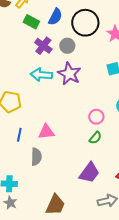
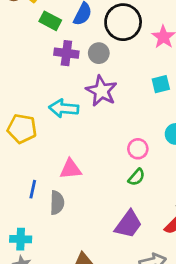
purple cross: (43, 46) -> (66, 53), turned -30
cyan arrow: (41, 75) -> (64, 108), moved
blue line: (19, 135) -> (33, 189), moved

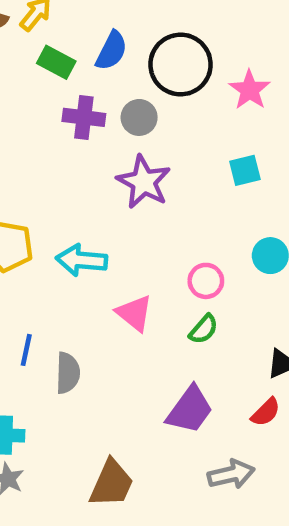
cyan arrow: (64, 108) -> (82, 260), moved
pink triangle: (70, 169) -> (134, 313), moved, turned 45

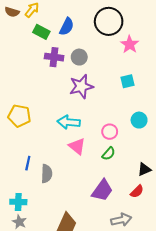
black circle: (181, 65) -> (109, 21), moved
purple star: (144, 182) -> (81, 86), turned 30
cyan arrow: (82, 260) -> (69, 122), moved

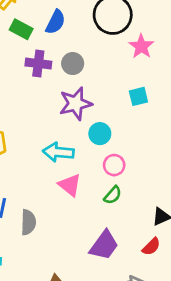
cyan circle: (139, 120) -> (100, 134), moved

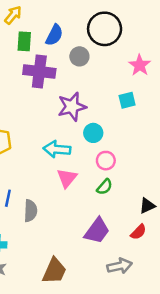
green rectangle: (21, 29) -> (24, 41), turned 66
pink star: (141, 46) -> (140, 65), moved
purple cross: (38, 64) -> (39, 71), size x1.4
gray circle: (73, 64) -> (79, 56), moved
pink triangle: (70, 185) -> (67, 178), turned 30

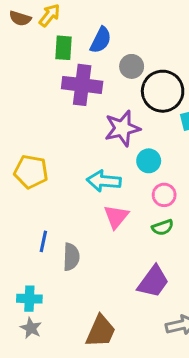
black circle: (105, 29) -> (163, 91), moved
green semicircle: (105, 187) -> (163, 227), turned 30

